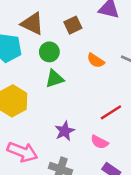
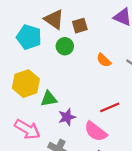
brown square: (73, 25) -> (80, 26), moved
green triangle: (54, 79) -> (49, 99), moved
pink semicircle: (99, 142) -> (96, 132), size x1.5

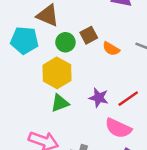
brown square: (80, 26) -> (89, 35), moved
yellow hexagon: (26, 84) -> (57, 73), moved
purple star: (67, 117) -> (99, 98), moved, turned -30

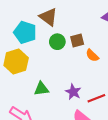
yellow hexagon: (57, 73) -> (16, 62), moved

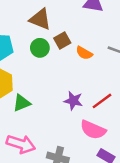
brown triangle: (48, 17) -> (40, 19), moved
green triangle: (41, 89) -> (22, 103), moved

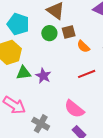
purple star: (73, 101) -> (43, 76), moved
red line: (102, 101) -> (87, 74), moved

